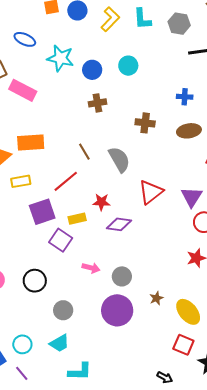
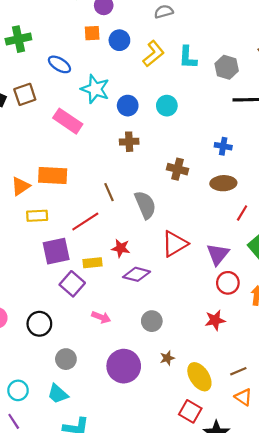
pink rectangle: (23, 90) -> (68, 121), moved
gray circle: (122, 276) -> (152, 321), moved
cyan trapezoid: (59, 343) -> (58, 394), turned 65

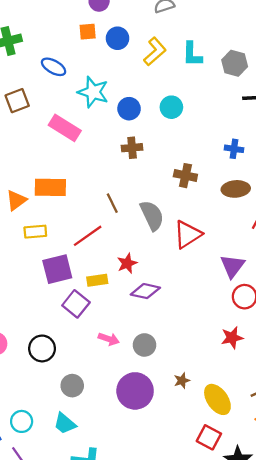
red triangle: (175, 244) -> (188, 234), moved
red star: (121, 248) -> (127, 263), turned -30
gray circle: (152, 321) -> (144, 345), moved

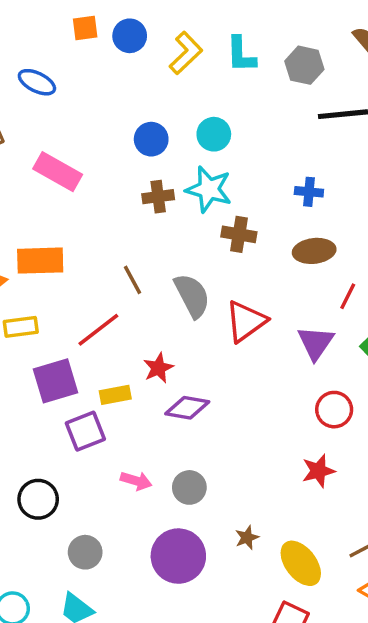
cyan star: (93, 92) -> (209, 189), moved
purple triangle: (232, 266) -> (316, 343), moved
purple square: (76, 304) -> (85, 431), turned 32

